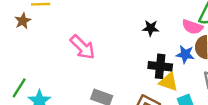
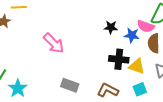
blue star: (185, 54) -> (132, 35), moved
yellow triangle: (169, 82) -> (137, 66), moved

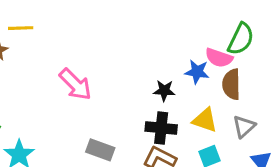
black star: (111, 27) -> (164, 91), moved
black cross: (119, 59) -> (161, 128), moved

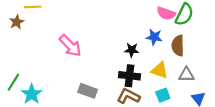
pink semicircle: (219, 58) -> (166, 13), moved
gray triangle: (244, 126) -> (186, 75), turned 42

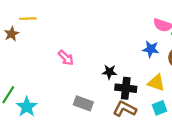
pink arrow: (70, 46) -> (66, 58), size x0.7
black star: (132, 50) -> (109, 72), moved

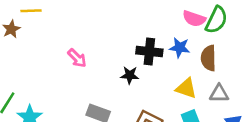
black cross: (126, 88) -> (149, 51), moved

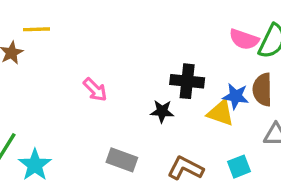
blue star: (180, 48) -> (236, 96), moved
yellow triangle: (186, 88) -> (221, 113), moved

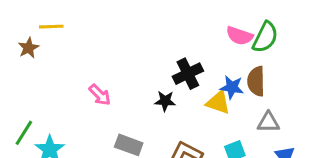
black cross: (187, 81) -> (188, 74), turned -32
pink arrow: (95, 90) -> (100, 95), moved

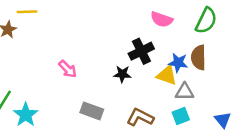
pink semicircle: (239, 36) -> (162, 19), moved
gray triangle: (268, 122) -> (185, 92), moved

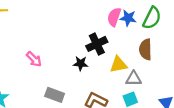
pink semicircle: (162, 19) -> (114, 17), turned 90
blue star: (178, 63) -> (128, 18), moved
yellow triangle: (167, 75) -> (118, 65), turned -30

